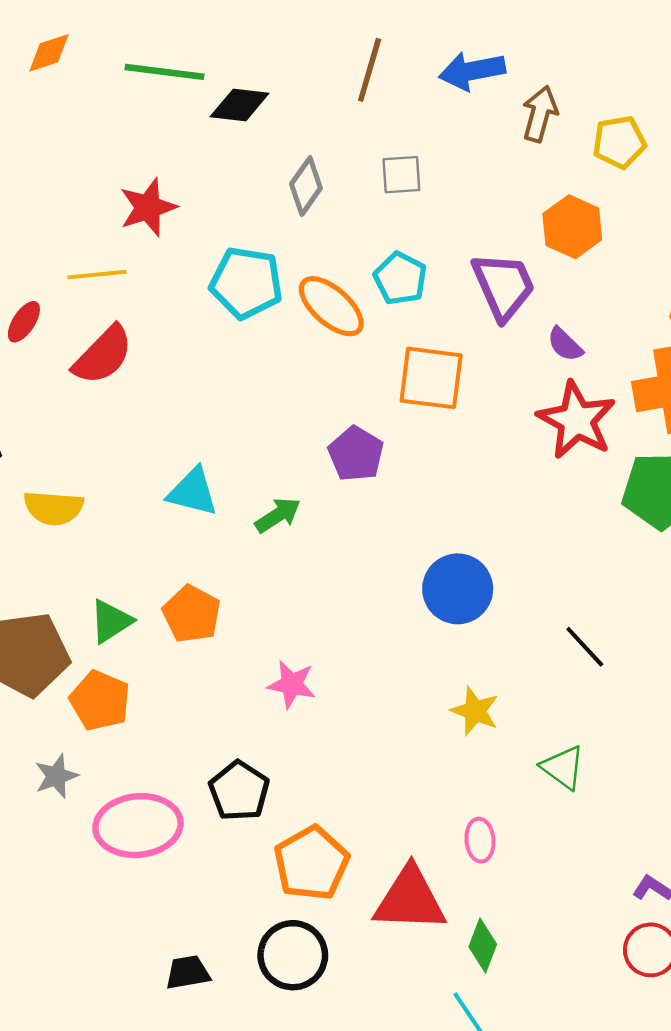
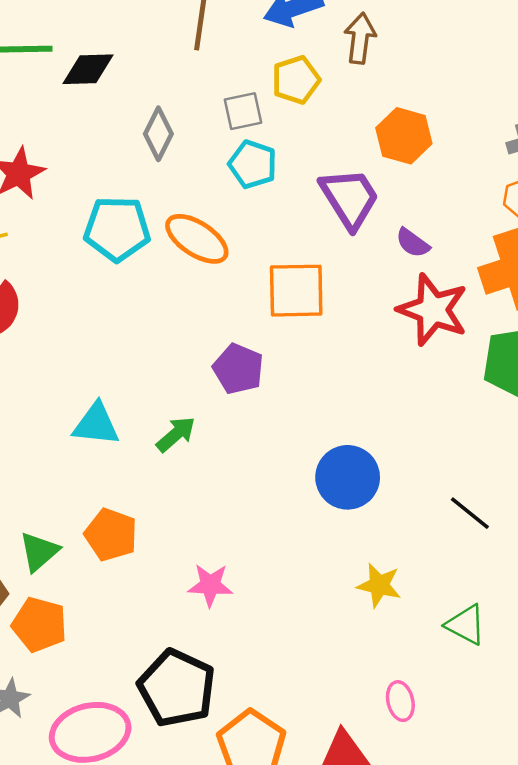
yellow pentagon: (619, 142) -> (296, 80), moved
cyan pentagon: (400, 278) -> (253, 164), moved
black pentagon: (239, 791) -> (177, 688), size x1.4

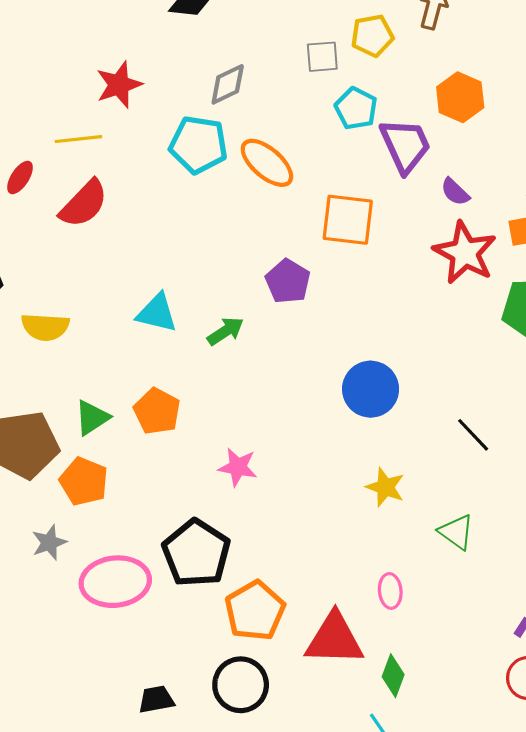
gray diamond: (158, 134) -> (228, 84), moved, turned 30
cyan pentagon: (253, 164) -> (356, 108), moved

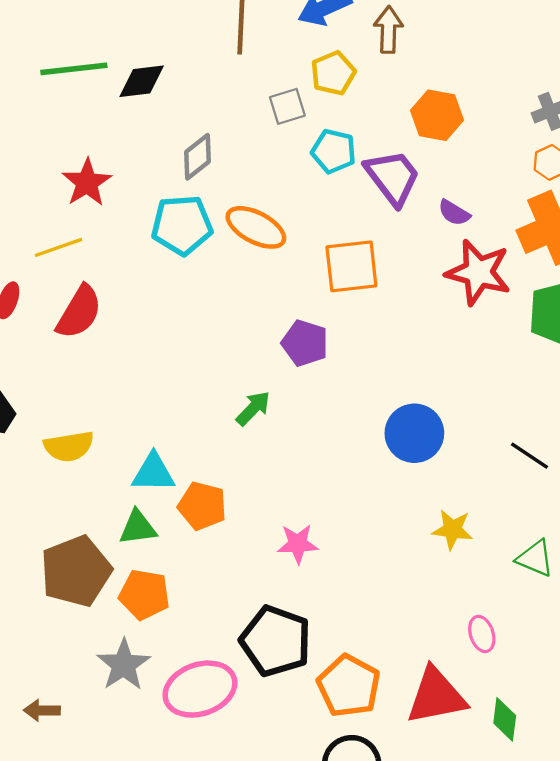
cyan triangle: (157, 313) -> (153, 473), moved
green triangle: (92, 418) -> (138, 528), turned 39
gray star: (49, 543) -> (124, 665), size x1.4

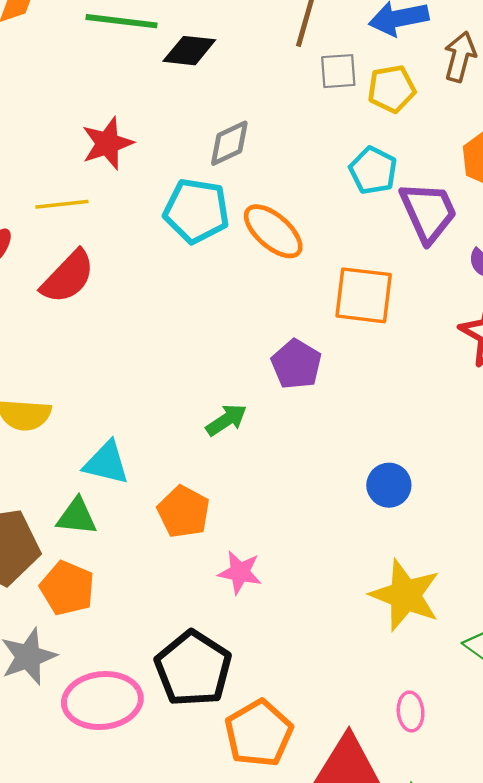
gray square: (287, 106) -> (338, 71), moved
blue circle: (414, 433) -> (389, 485), size x0.7
orange pentagon: (202, 506) -> (184, 512), moved
yellow star: (452, 530) -> (405, 595), size x1.6

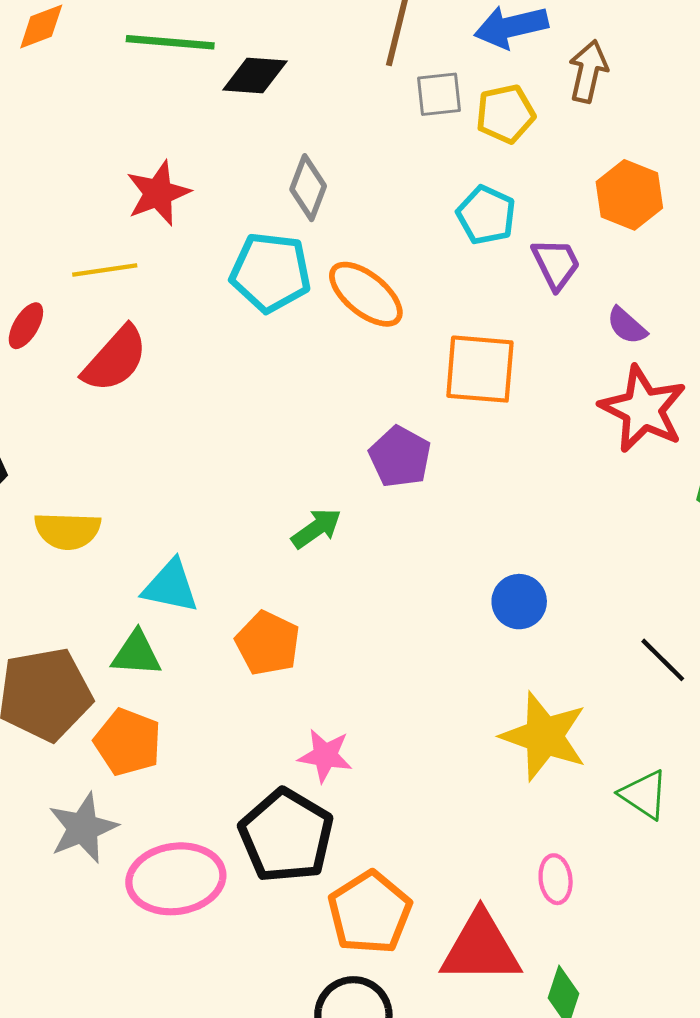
gray diamond: (229, 143) -> (308, 188), turned -42
purple trapezoid: (428, 212) -> (556, 264), size x0.7
pink star: (240, 572) -> (325, 756), moved

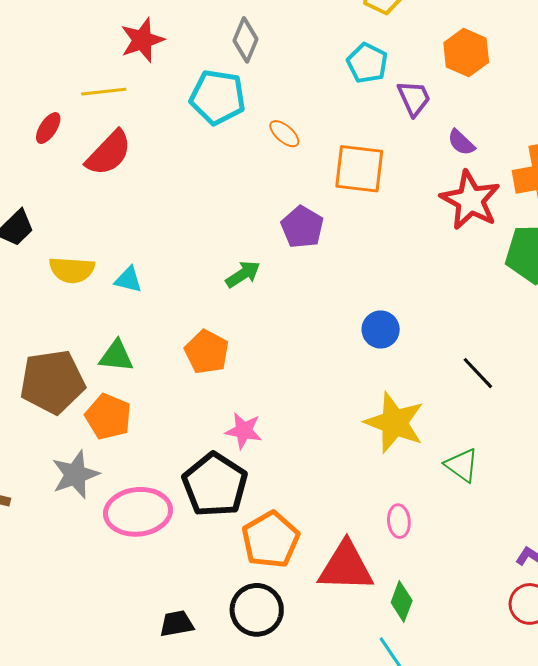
orange ellipse: (366, 294) -> (284, 134), moved, size x0.6
cyan triangle: (171, 586) -> (128, 280), moved, size x0.7

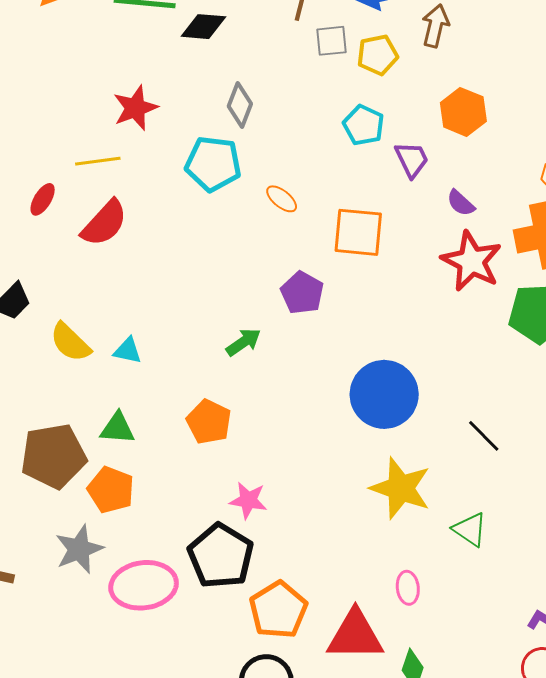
yellow semicircle: (72, 270) -> (70, 342), turned 42
blue circle: (381, 329) -> (384, 394), size x1.8

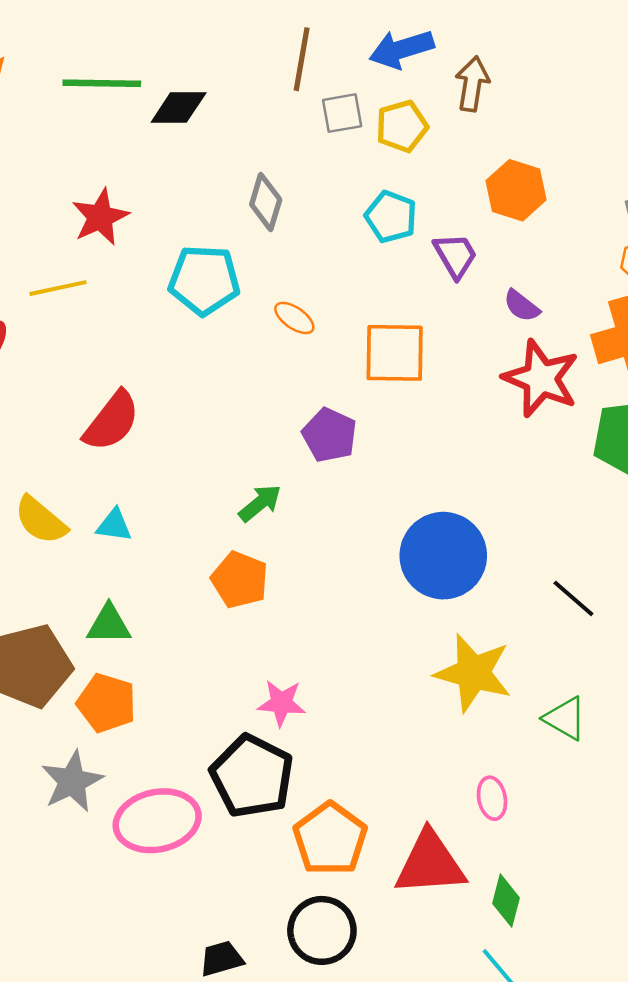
gray diamond: (240, 105) -> (266, 202), moved
red semicircle: (104, 223) -> (112, 421), moved
orange pentagon: (209, 422) -> (240, 580), moved

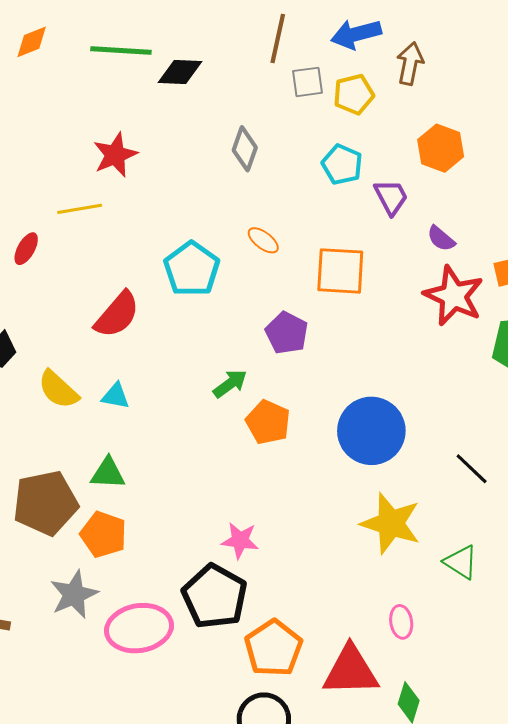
cyan pentagon: (204, 280) -> (192, 269), moved, turned 30
orange pentagon: (240, 580) -> (268, 422), moved

